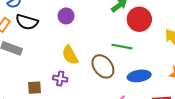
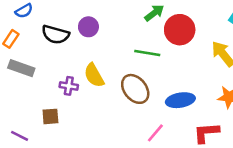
black semicircle: (27, 22) -> (55, 34), moved
green line: (122, 47) -> (147, 53), moved
purple cross: (60, 79) -> (69, 86), moved

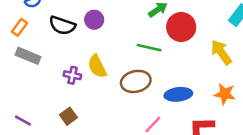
brown ellipse: (135, 89) -> (136, 81), turned -68
brown square: (50, 116) -> (68, 116), moved, turned -35

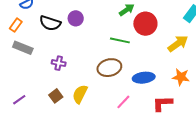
yellow arrow: (221, 52) -> (178, 44), turned 90
yellow semicircle: (97, 66) -> (80, 94), moved, turned 54
purple line: (23, 120) -> (19, 100), turned -64

